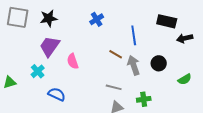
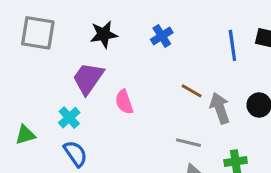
black star: (49, 18) -> (104, 34), moved
blue line: (134, 35) -> (232, 45), moved
blue semicircle: (57, 94) -> (75, 154), moved, turned 30

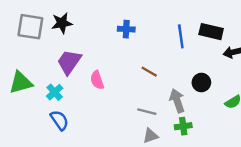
black star: (104, 34) -> (62, 23), moved
blue cross: (162, 36) -> (126, 29), turned 35
gray arrow: (220, 108) -> (177, 101), moved
green triangle: (25, 135) -> (21, 83), moved, size x1.5

